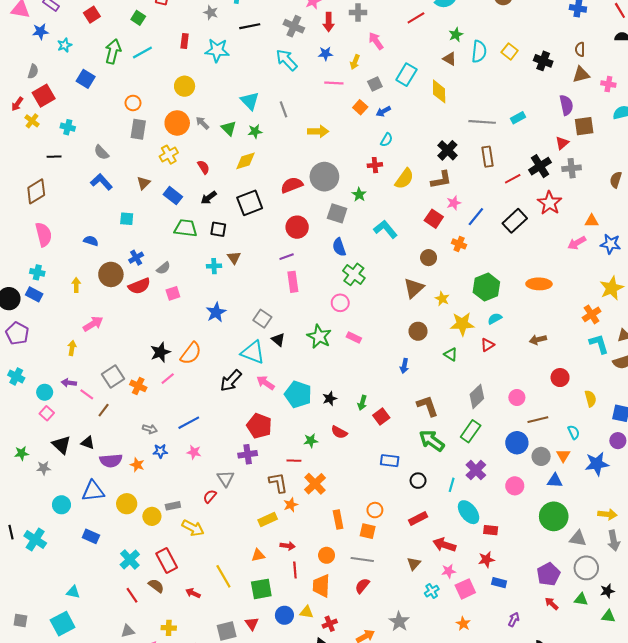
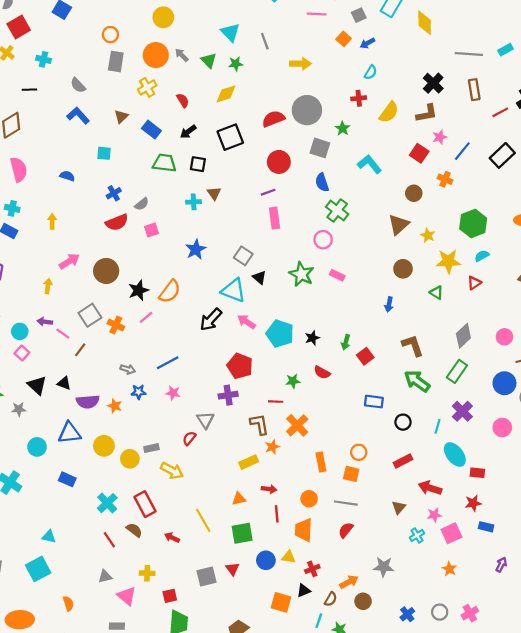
brown circle: (111, 274) -> (106, 271), moved
gray star: (399, 622) -> (384, 567), turned -30

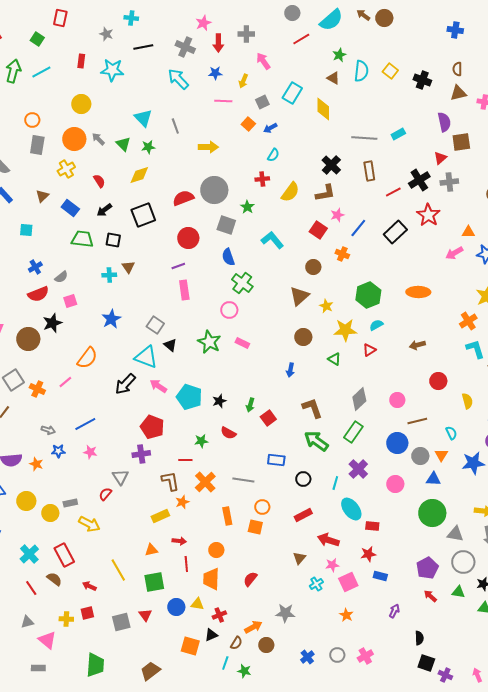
black star: (139, 290) -> (52, 323), moved
gray line: (346, 503) -> (243, 480), moved
red square: (170, 596) -> (87, 613), moved

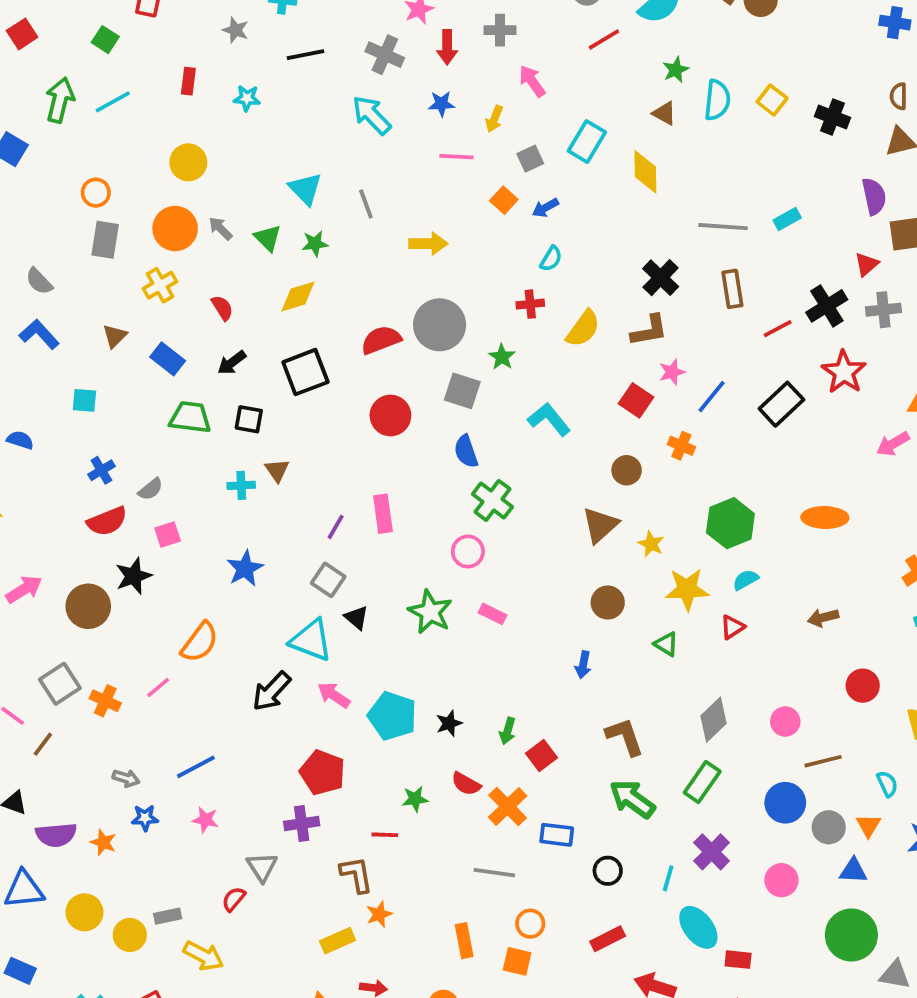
cyan star: (112, 70) -> (247, 98), size x0.6
purple line: (178, 266) -> (336, 527), moved, turned -40
orange cross: (205, 482) -> (508, 807), moved

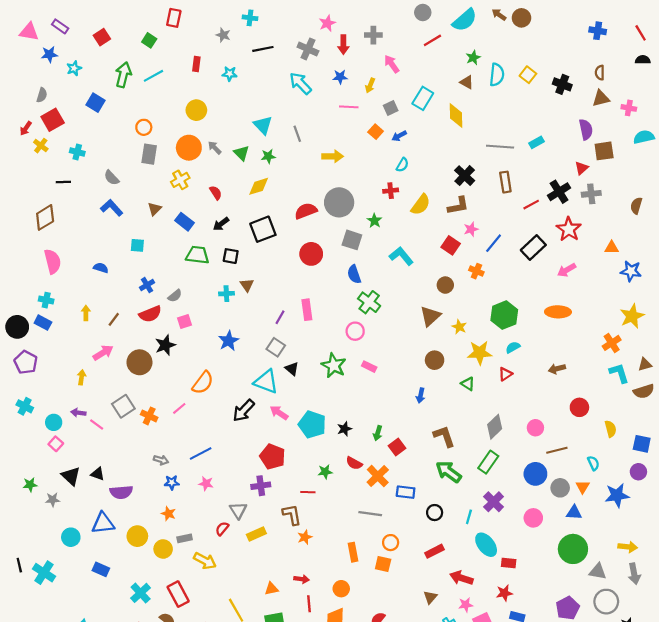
pink arrow: (893, 444) -> (567, 270), moved
brown line: (43, 744) -> (114, 319), moved
orange star: (103, 842) -> (168, 514), moved
yellow rectangle: (338, 941) -> (256, 534), moved

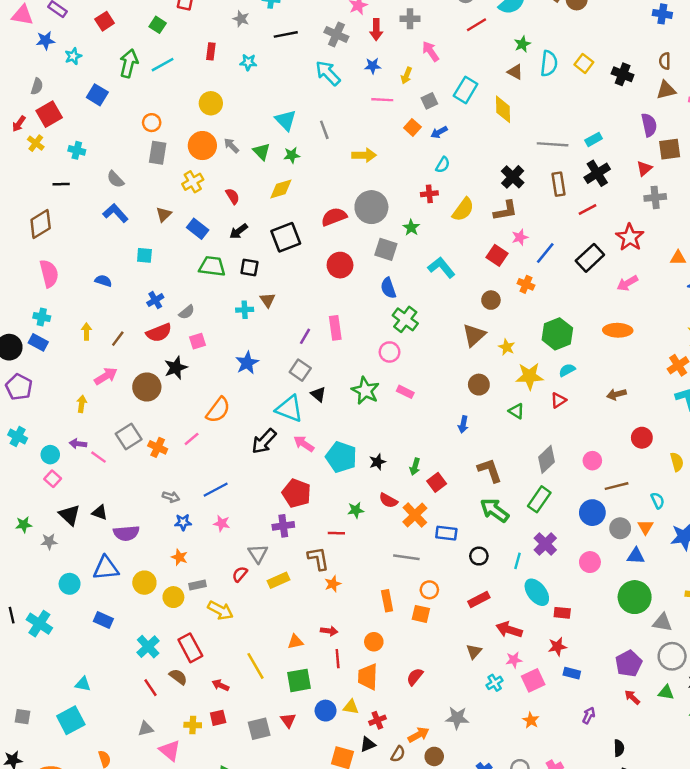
black cross: (559, 192) -> (597, 173), moved

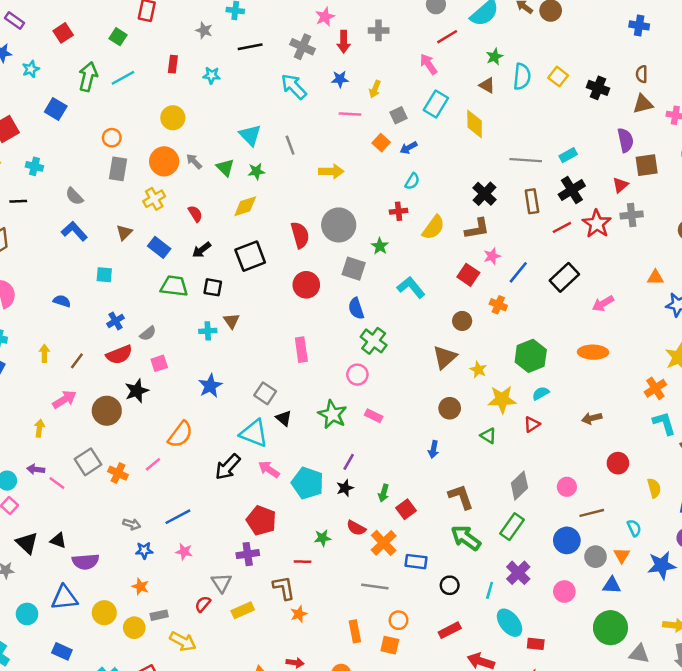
pink arrow: (431, 51) -> (428, 64), moved
red semicircle: (334, 217) -> (300, 235), turned 95
red star: (630, 237) -> (597, 224), moved
purple line: (305, 336) -> (349, 462), moved

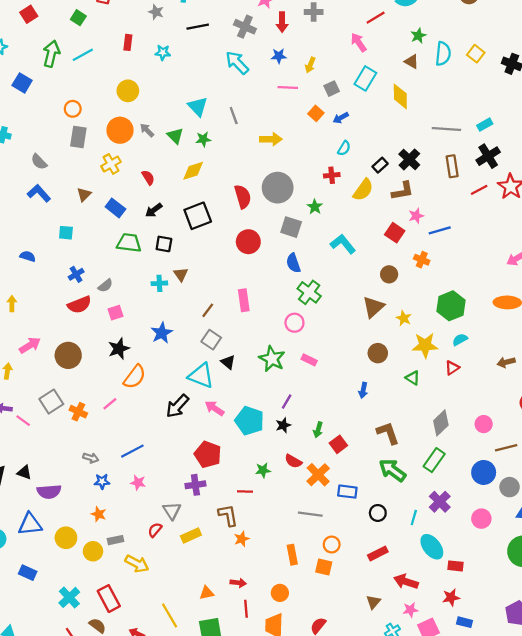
blue line: (518, 272) -> (440, 230), turned 35
black rectangle: (564, 277) -> (380, 165), moved, size x0.6
brown line: (77, 361) -> (208, 310), moved
black star: (137, 391) -> (119, 349), moved

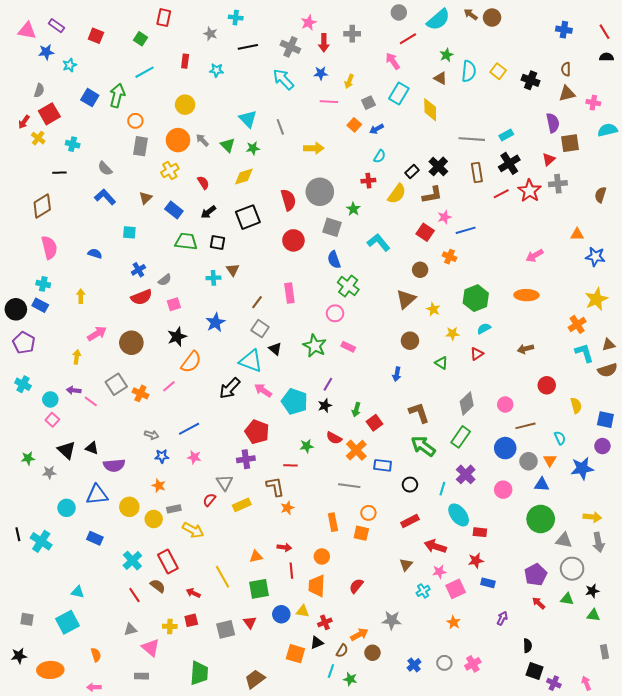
red square: (29, 14) -> (96, 36), turned -35
green arrow: (51, 54) -> (117, 96), moved
yellow star: (425, 345) -> (453, 334), size x0.6

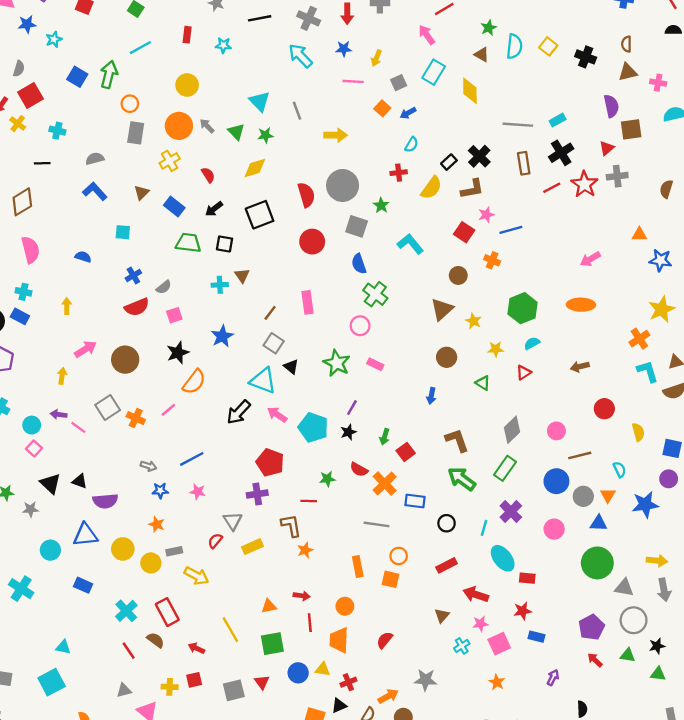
gray semicircle: (105, 168) -> (95, 159), turned 119

